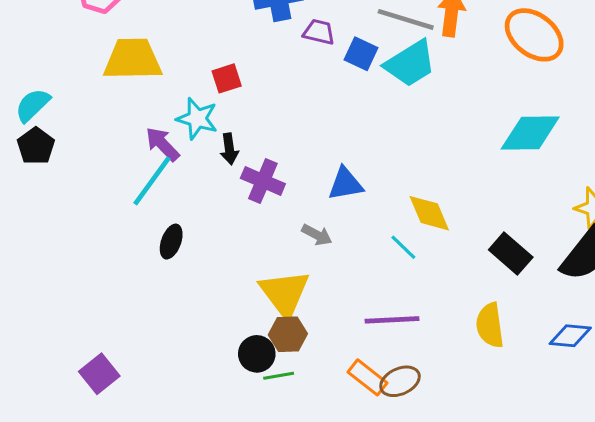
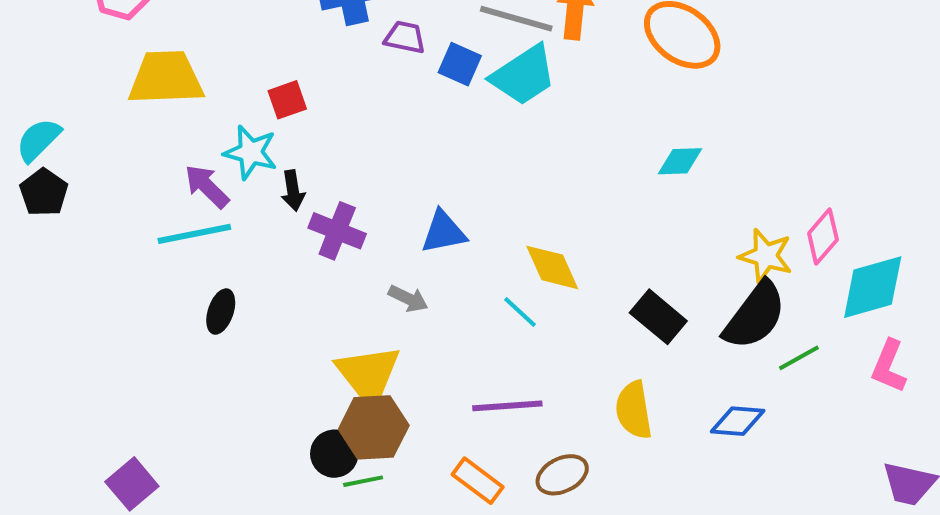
cyan diamond: (530, 133) -> (680, 161), size x0.6
cyan line: (152, 181) -> (194, 234), turned 44
brown hexagon: (288, 334) -> (374, 427), size x1.4
brown ellipse: (400, 381) -> (562, 475), moved

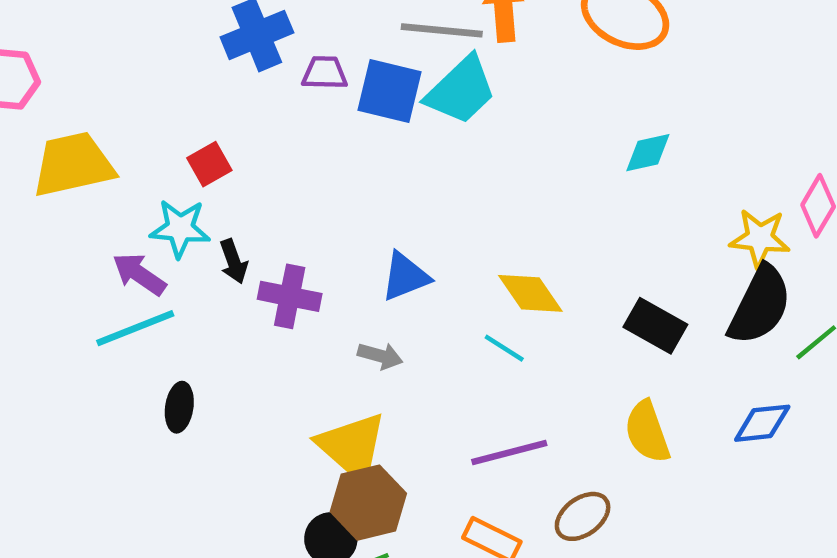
blue square: (460, 64) -> (390, 91), size x1.4

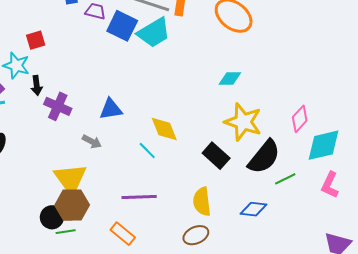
yellow star: (760, 238) -> (243, 122), moved, size x1.4
brown ellipse: (583, 516) -> (196, 235), moved

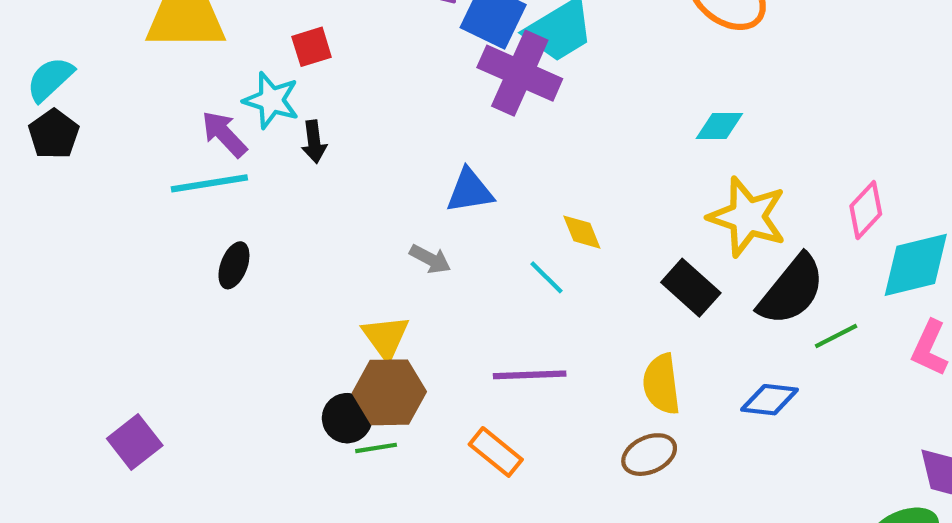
purple cross: (58, 106) -> (520, 73), moved, size x1.4
yellow diamond: (164, 129) -> (582, 232), size x0.7
yellow triangle: (70, 179) -> (386, 337), size x0.7

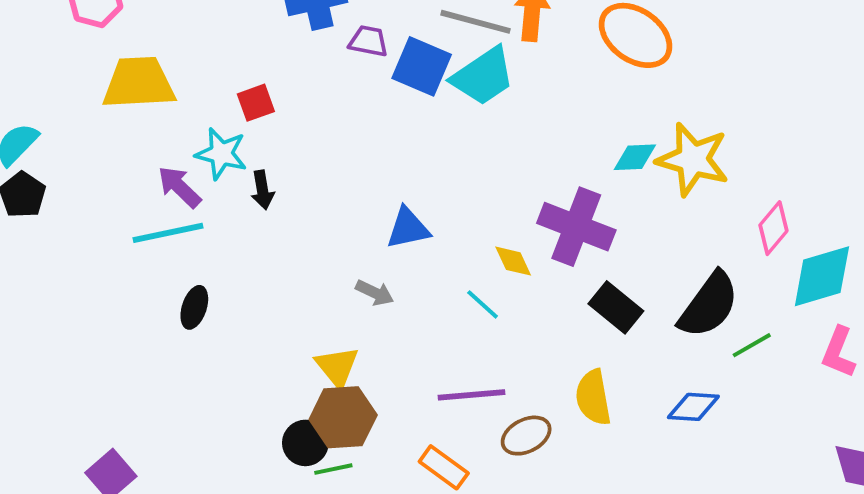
purple cross: (520, 73) -> (576, 227), moved
yellow star: (747, 217) -> (693, 159), moved
brown ellipse: (649, 455) -> (526, 436), moved

